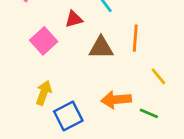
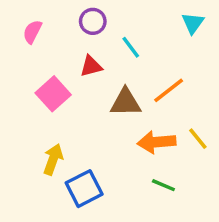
orange line: (135, 38) -> (169, 90), turned 48
orange arrow: (116, 100) -> (157, 142), moved
green line: (149, 113) -> (163, 185), moved

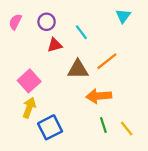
purple circle: (93, 21) -> (47, 22), moved
pink square: (53, 94) -> (29, 81), moved
yellow line: (198, 139) -> (127, 129), moved
green line: (163, 185) -> (103, 125), turned 49

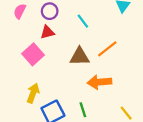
red triangle: (55, 45) -> (47, 32), moved
pink square: (29, 81) -> (33, 54), moved
green line: (103, 125) -> (83, 110), moved

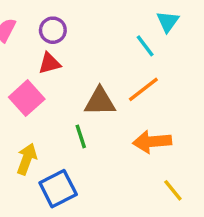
cyan line: (83, 21) -> (145, 46), moved
orange arrow: (99, 82) -> (152, 142), moved
green line: (83, 110) -> (81, 136), moved

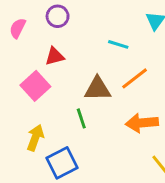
purple circle: (53, 30) -> (58, 16), moved
cyan line: (145, 46) -> (118, 44), moved, turned -36

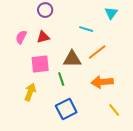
pink semicircle: (18, 28) -> (21, 37), moved
pink square: (35, 86) -> (40, 64), moved, turned 36
blue square: (62, 163) -> (66, 109), moved

